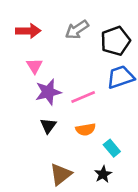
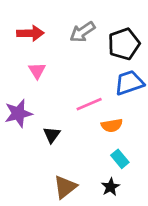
purple star: (48, 92) -> (18, 113), moved
orange semicircle: (86, 129) -> (112, 125), moved

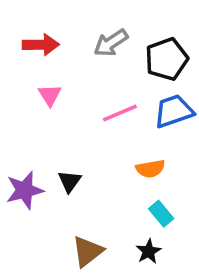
pink line: (89, 104) -> (120, 113), moved
purple star: (18, 113) -> (25, 190), moved

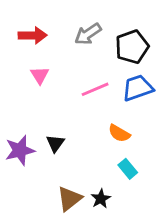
orange semicircle: (150, 169) -> (119, 133), turned 40
black star: (149, 251) -> (101, 199), moved

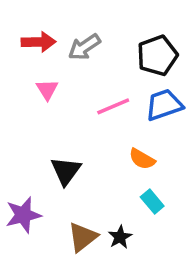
gray arrow: (88, 34) -> (84, 47), moved
black triangle: (55, 143) -> (66, 171), size x1.4
purple star: (20, 150) -> (23, 215), moved

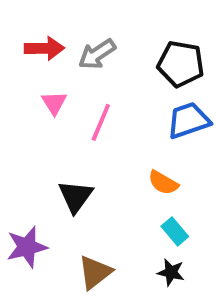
black pentagon: (157, 56) -> (181, 64), turned 30
pink line: (113, 106) -> (101, 122), moved, turned -44
black star: (120, 237) -> (171, 272), moved, turned -30

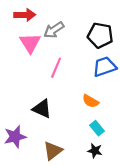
red arrow: (44, 48) -> (25, 15), moved
pink triangle: (54, 103) -> (30, 43), moved, size x1.5
black triangle: (76, 196) -> (42, 109), turned -42

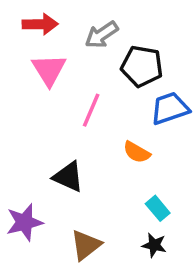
gray arrow: (54, 30) -> (102, 35), moved
black pentagon: (100, 35) -> (142, 66), moved
orange semicircle: (91, 101) -> (137, 152), moved

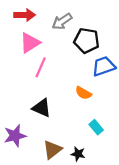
pink triangle: (49, 70) -> (30, 43), turned 30
pink line: (91, 110) -> (41, 67), moved
black star: (154, 245) -> (78, 154), moved

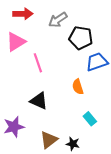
pink triangle: (30, 43) -> (16, 42), moved
pink line: (41, 67) -> (38, 63), turned -42
orange semicircle: (83, 93) -> (78, 87), turned 42

